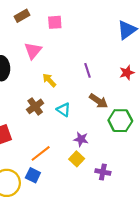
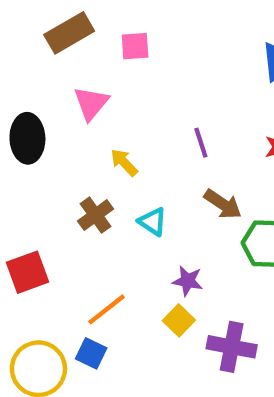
brown rectangle: (22, 16) -> (69, 33), size x1.5
purple cross: (103, 172) -> (232, 347), size x1.5

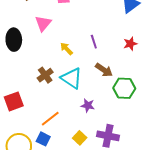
yellow arrow: (124, 162) -> (66, 49), moved
cyan triangle: (153, 222) -> (72, 78), size x1.6
yellow square: (179, 320) -> (80, 138), moved

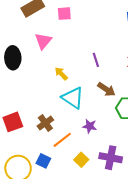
yellow arrow: (66, 49) -> (61, 74), moved
brown cross: (45, 75) -> (45, 123), moved
orange line: (50, 119) -> (62, 140), moved

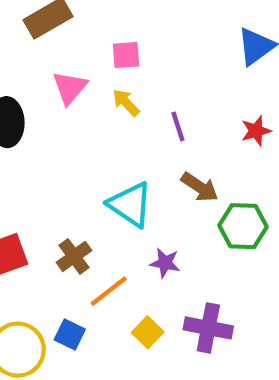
pink square: (64, 14) -> (126, 55), moved
yellow arrow: (61, 74) -> (126, 103), moved

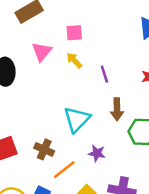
brown arrow: (200, 187) -> (117, 109), turned 55
cyan triangle: (130, 204) -> (77, 119), turned 40
brown cross: (74, 256) -> (44, 149), turned -30

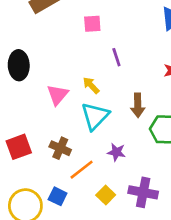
pink triangle: (42, 52) -> (58, 95), moved
yellow arrow: (74, 60) -> (91, 85), moved
purple line: (104, 74) -> (116, 57), moved

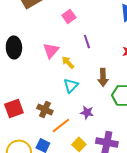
pink square: (92, 24) -> (69, 16), turned -32
pink triangle: (58, 95) -> (51, 50), moved
cyan triangle: (95, 116) -> (71, 85), size x0.7

